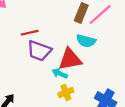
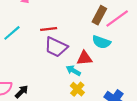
red triangle: (70, 59) -> (84, 58), size x0.7
yellow cross: (66, 92) -> (77, 89), turned -32

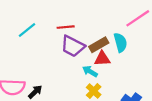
brown rectangle: (99, 15) -> (99, 45), moved, turned 30
cyan semicircle: (101, 42) -> (120, 42), turned -126

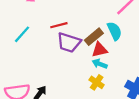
cyan arrow: (90, 71) -> (100, 64), moved

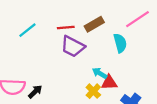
brown rectangle: (94, 37) -> (94, 24), moved
red triangle: (99, 50) -> (109, 83), moved

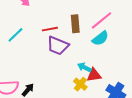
pink line: (137, 19) -> (102, 20), moved
brown rectangle: (94, 24) -> (75, 24), turned -60
cyan semicircle: (120, 43) -> (100, 38), turned 72

